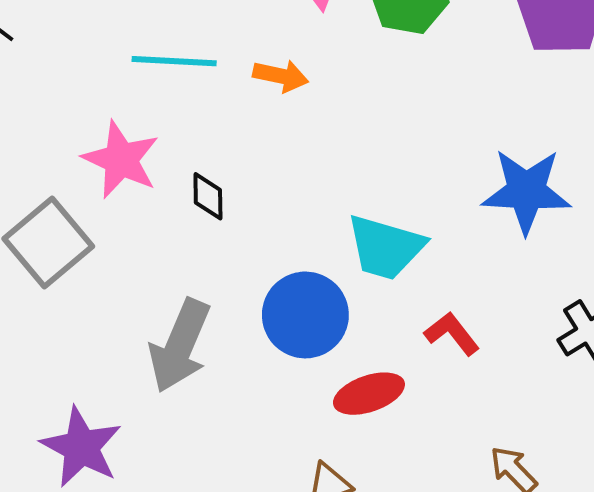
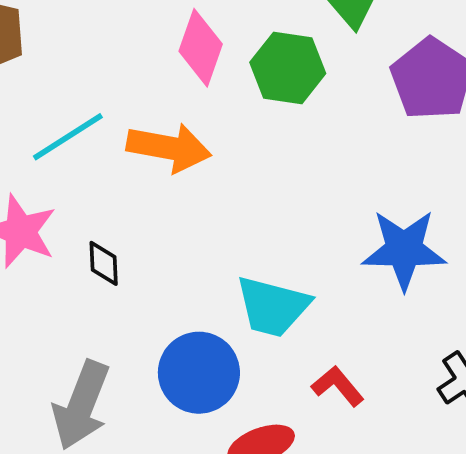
cyan line: (174, 61) -> (68, 137), turned -34
orange arrow: (281, 76) -> (169, 148), size x1.6

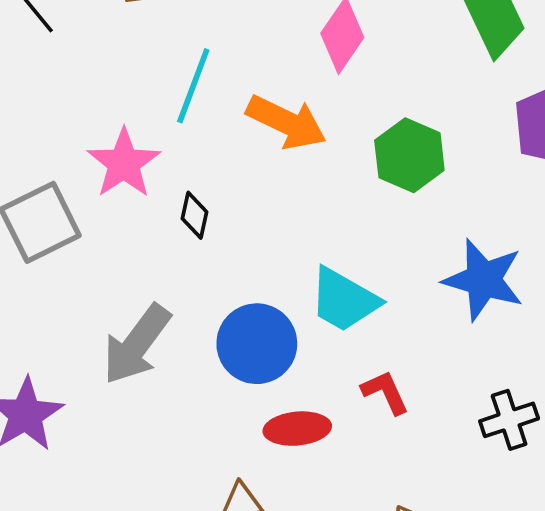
green hexagon: (288, 68) -> (409, 155), moved
cyan line: (68, 137) -> (193, 86), turned -52

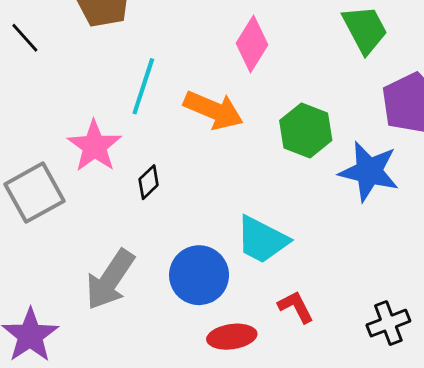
black diamond: (194, 215) -> (149, 182), turned 36
blue star: (483, 280) -> (369, 171), moved

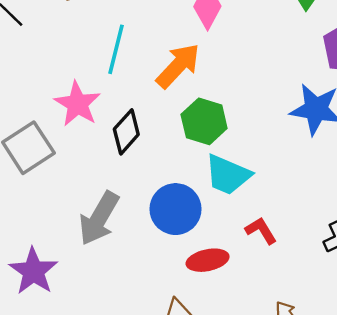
orange arrow: (213, 110) -> (178, 66), turned -66
green hexagon: (306, 130) -> (204, 121), moved
black diamond: (149, 182) -> (126, 132), size x1.5

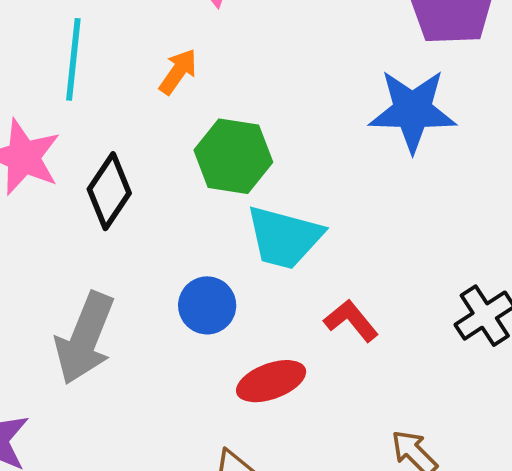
orange arrow: (178, 66) -> (178, 72), size x0.6
blue circle: (176, 209) -> (207, 305), size x0.7

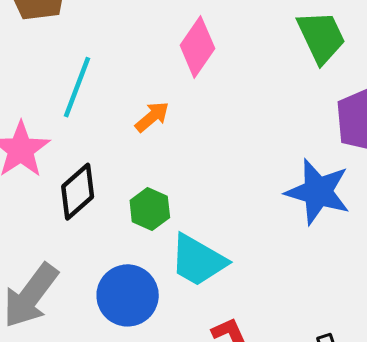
green hexagon: (233, 156) -> (150, 209), moved, size x0.7
blue circle: (207, 305) -> (128, 295), size x1.4

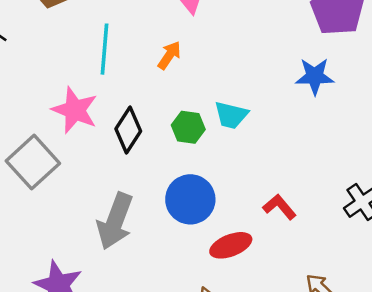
blue star: (318, 192) -> (315, 76), size x0.7
cyan trapezoid: (198, 260) -> (231, 115), moved, size x0.7

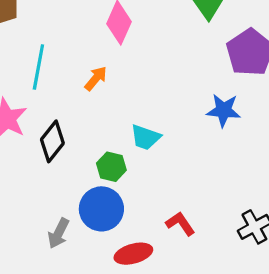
green hexagon: (188, 127) -> (111, 167), moved
gray arrow: (115, 221) -> (59, 233), moved, size x0.6

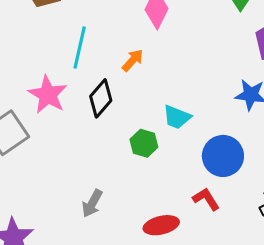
black diamond: (52, 141) -> (101, 98), moved
blue circle: (101, 209) -> (223, 156), moved

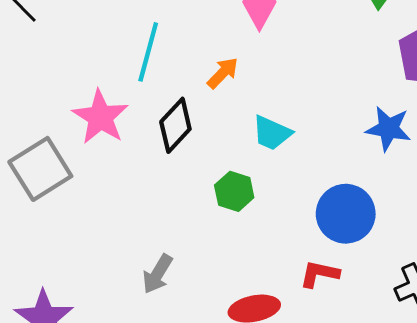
cyan trapezoid: (177, 117) -> (272, 133), moved
red L-shape: (206, 199) -> (319, 274), turned -48

